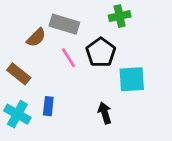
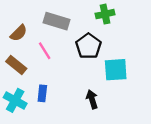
brown semicircle: (36, 38) -> (19, 33), moved
pink line: (68, 58) -> (45, 51), moved

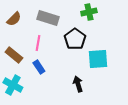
brown semicircle: (19, 33) -> (14, 19), moved
pink line: (45, 51) -> (38, 43), turned 42
blue rectangle: (42, 93) -> (39, 67), moved, turned -40

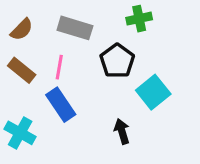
brown rectangle: (14, 55) -> (22, 70), moved
cyan square: (98, 59) -> (153, 92), turned -35
blue rectangle: (39, 67) -> (61, 105), size x1.5

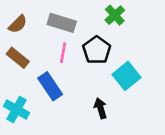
green cross: (139, 19) -> (115, 15), turned -30
pink line: (59, 67) -> (63, 53), moved

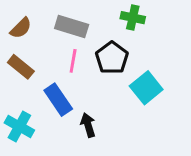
green cross: (115, 15) -> (133, 18), turned -36
black arrow: (101, 108) -> (88, 125), moved

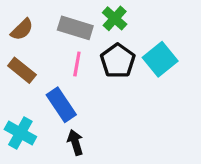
green cross: (133, 18) -> (115, 18), moved, turned 30
cyan square: (146, 88) -> (160, 59), moved
black arrow: (88, 125) -> (75, 142), moved

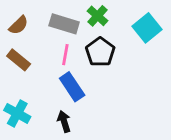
cyan square: (160, 59) -> (147, 28), moved
blue rectangle: (61, 105) -> (72, 87), moved

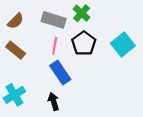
cyan square: (147, 28) -> (123, 45), moved
cyan cross: (17, 113) -> (14, 95), turned 30

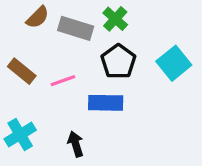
brown semicircle: (16, 21) -> (38, 17), moved
pink line: (55, 46) -> (63, 81), moved, turned 60
blue rectangle: (60, 72) -> (106, 103), moved, turned -55

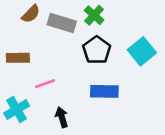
brown rectangle: (22, 71) -> (18, 58), turned -40
pink line: (63, 81) -> (45, 84), moved
blue rectangle: (106, 103) -> (104, 91), moved

